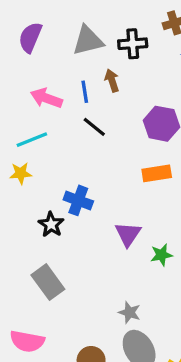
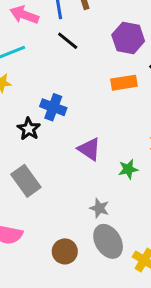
purple triangle: (128, 234) -> (89, 149), moved, turned -30
green star: (161, 255) -> (128, 169), moved

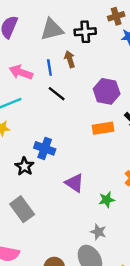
gray star: (99, 208) -> (98, 232), moved

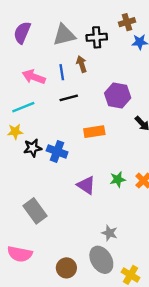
black line: (57, 94) -> (69, 98), turned -54
orange rectangle: (103, 128) -> (94, 132), moved
black star: (24, 166) -> (33, 148), moved, turned 30
green star: (107, 200) -> (118, 179), moved

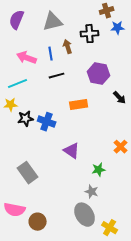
black cross: (97, 37) -> (90, 34), moved
green star: (118, 179) -> (99, 170), moved
brown circle: (66, 268) -> (38, 222), moved

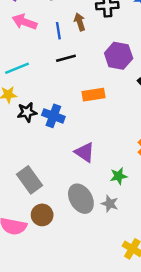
pink arrow: (27, 58) -> (25, 22), moved
gray ellipse: (85, 215) -> (81, 199), moved
brown circle: (38, 222) -> (42, 215), moved

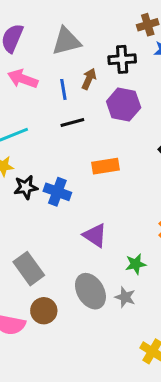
brown arrow: (80, 22) -> (89, 79), turned 42
purple hexagon: (119, 56) -> (124, 104), moved

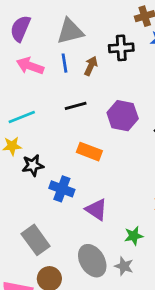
blue line: (63, 89) -> (65, 63), moved
purple hexagon: (124, 104) -> (123, 116), moved
orange rectangle: (106, 166) -> (89, 152), moved, turned 30
blue cross: (57, 192) -> (62, 189), moved

